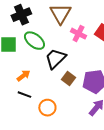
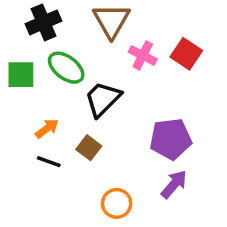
brown square: (68, 79) -> (89, 148), moved
orange circle: (47, 108) -> (117, 203), moved

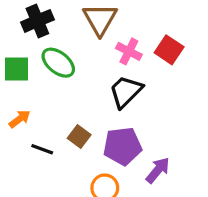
black trapezoid: (103, 99) -> (126, 92), moved
orange arrow: (47, 129) -> (20, 119), moved
purple pentagon: (171, 139) -> (122, 146), moved

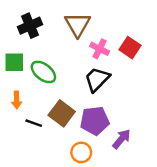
green ellipse: (58, 63) -> (43, 72), moved
orange arrow: (20, 119) -> (17, 100), turned 126
brown square: (79, 136) -> (62, 113), size x1.5

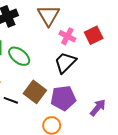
red square: (130, 48) -> (94, 35), turned 30
purple arrow: (121, 139) -> (98, 108), moved

